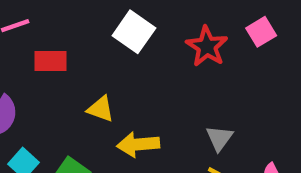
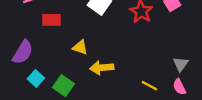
gray triangle: (219, 138) -> (181, 64), moved

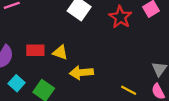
red rectangle: (51, 20) -> (35, 50), moved

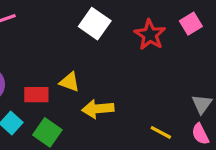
red rectangle: (35, 50) -> (36, 95), moved

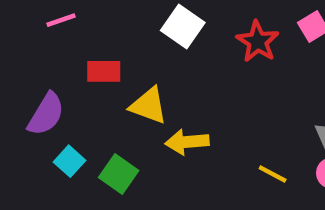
yellow triangle: (69, 82) -> (149, 106), size x1.4
red rectangle: (36, 95) -> (104, 71), moved

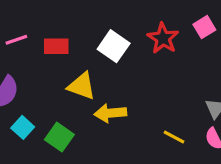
pink line: (61, 20) -> (16, 40), moved
white square: (183, 27) -> (114, 46), moved
red rectangle: (104, 71) -> (56, 46), moved

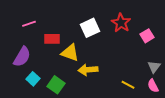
pink square: (204, 27) -> (147, 36), moved
red rectangle: (56, 46) -> (52, 39), moved
white square: (114, 46) -> (90, 28), turned 30

